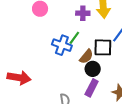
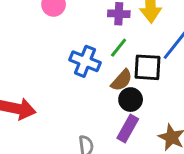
green line: (74, 38) -> (119, 48), moved

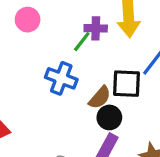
green line: (119, 48) -> (82, 42), moved

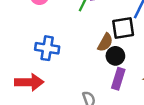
blue cross: (61, 78) -> (47, 48), moved

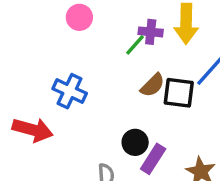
brown semicircle: (105, 42) -> (153, 85), moved
black circle: (115, 56) -> (135, 142), moved

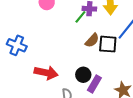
blue cross: (70, 91) -> (17, 45), moved
red arrow: (33, 130) -> (46, 73), moved

